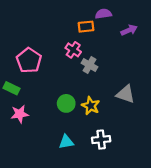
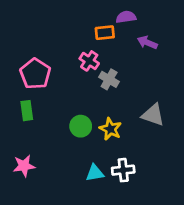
purple arrow: (129, 30) -> (147, 43), moved, turned -133
green rectangle: (11, 88) -> (27, 111), moved, turned 56
pink star: (20, 114) -> (24, 166), moved
cyan triangle: (66, 142) -> (95, 173), moved

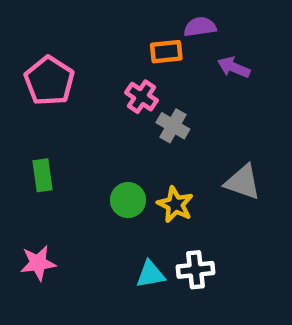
pink pentagon: (35, 74) -> (49, 81), moved

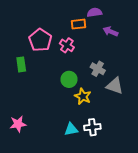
pink pentagon: (49, 81) -> (40, 40), moved
gray cross: (173, 126) -> (98, 69), moved
green rectangle: (43, 175) -> (21, 64), moved
green circle: (128, 200) -> (69, 79), moved

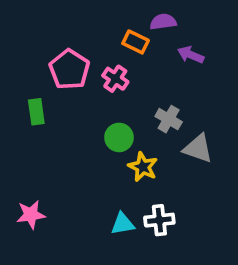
orange rectangle: (79, 24) -> (136, 42), turned 32

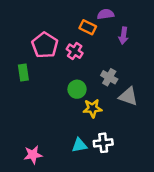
purple arrow: (191, 55) -> (123, 36), turned -105
yellow star: (143, 167) -> (92, 108), turned -30
pink star: (31, 215) -> (33, 155), moved

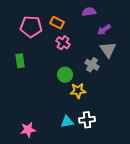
orange rectangle: (88, 27) -> (57, 23), moved
purple arrow: (123, 36) -> (104, 30), turned 48
pink pentagon: (45, 45) -> (31, 27), moved, turned -30
gray triangle: (128, 96) -> (108, 50), moved, turned 36

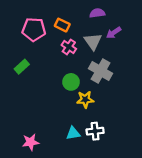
gray triangle: (108, 50) -> (93, 41), moved
green rectangle: (20, 61) -> (22, 67), turned 56
gray cross: (92, 65) -> (101, 71), size x1.5

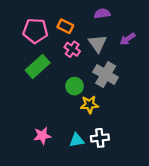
purple arrow: (114, 33) -> (127, 39), moved
green rectangle: (22, 67) -> (38, 67), moved, size x1.5
pink star: (31, 142) -> (42, 136), moved

